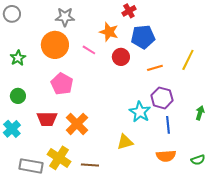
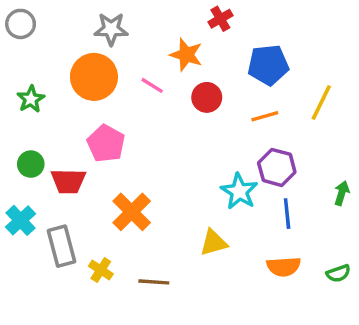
blue pentagon: (143, 37) -> (268, 65), moved
red trapezoid: (47, 119) -> (68, 181), moved
yellow cross: (59, 158) -> (101, 270), size x0.6
gray rectangle: (31, 166) -> (62, 246), moved, turned 65

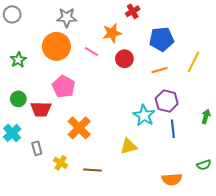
orange star: (186, 55) -> (112, 33), turned -30
gray rectangle: (62, 246) -> (37, 148), size x0.6
orange semicircle: (284, 267) -> (172, 179), moved

